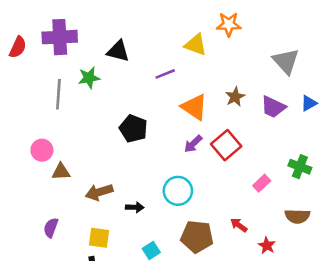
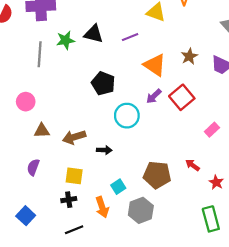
black triangle: (118, 51) -> (93, 34), moved
brown triangle: (61, 172) -> (42, 131), moved
cyan circle: (178, 191) -> (127, 116), moved

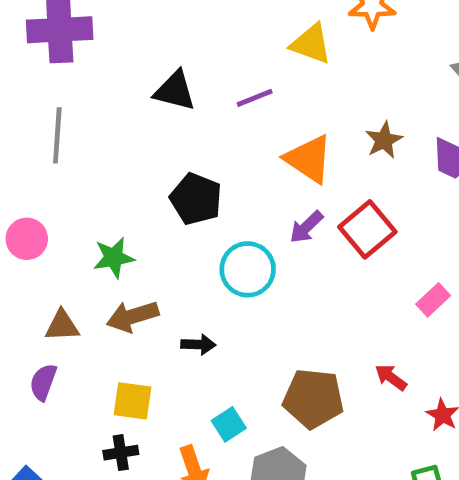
green star: (65, 40) -> (114, 258), moved
brown triangle: (42, 131) -> (62, 326), moved

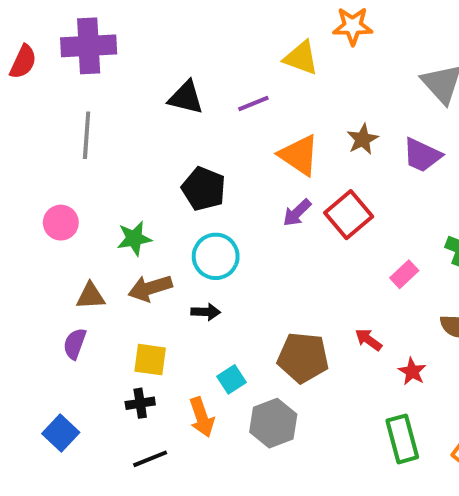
cyan circle: (248, 269) -> (216, 256), moved

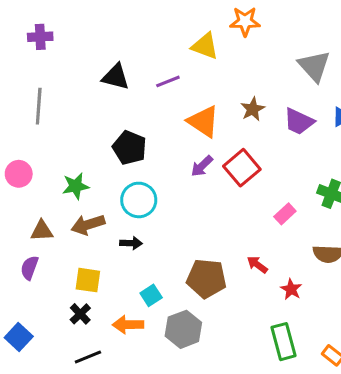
purple cross: (89, 46) -> (40, 37), size x0.6
black cross: (140, 403) -> (80, 314), turned -35
orange arrow: (202, 417) -> (128, 325), turned 108

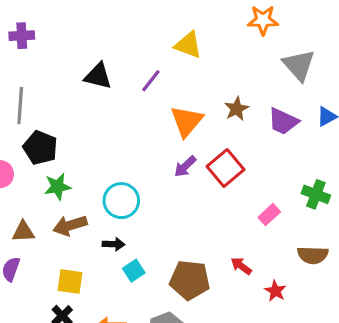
orange star: (245, 21) -> (263, 20), moved
purple line: (168, 81) -> (151, 81), turned -30
orange triangle: (203, 121) -> (187, 121), turned 36
black pentagon: (130, 148) -> (40, 148), moved
cyan square: (151, 295) -> (134, 271), moved

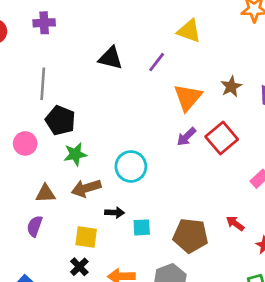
black arrow: (114, 244) -> (115, 213), moved
cyan square: (134, 271) -> (142, 227), turned 30

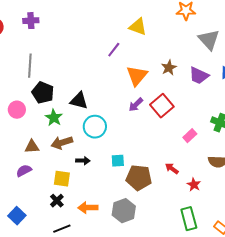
black triangle: (111, 58) -> (79, 101), moved
green star: (75, 154) -> (54, 118), turned -30
purple semicircle: (35, 226) -> (24, 171), turned 42
cyan square: (142, 227) -> (118, 161), moved

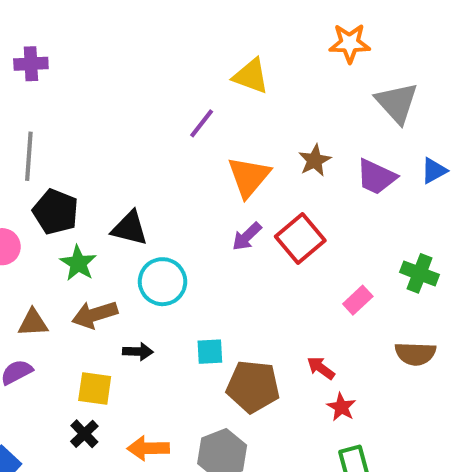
red star: (194, 185) -> (341, 407), moved

